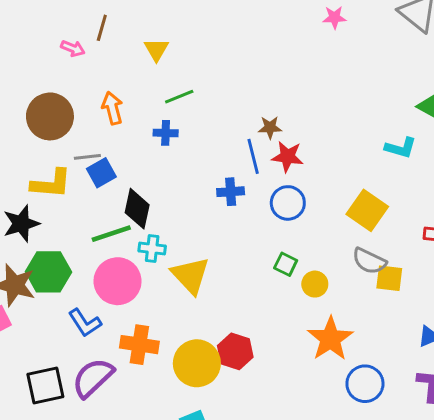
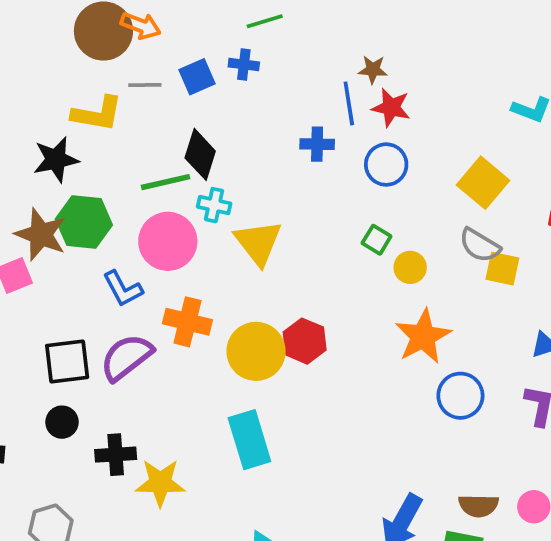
orange arrow: (112, 108) -> (141, 26), moved, turned 120
blue square: (101, 173) -> (197, 77), moved

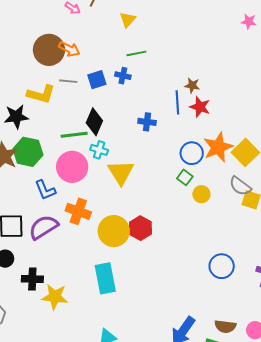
blue cross: (317, 144) -> (147, 122), moved
blue circle: (386, 165) -> (192, 153), moved
orange star: (423, 336) -> (218, 147), moved

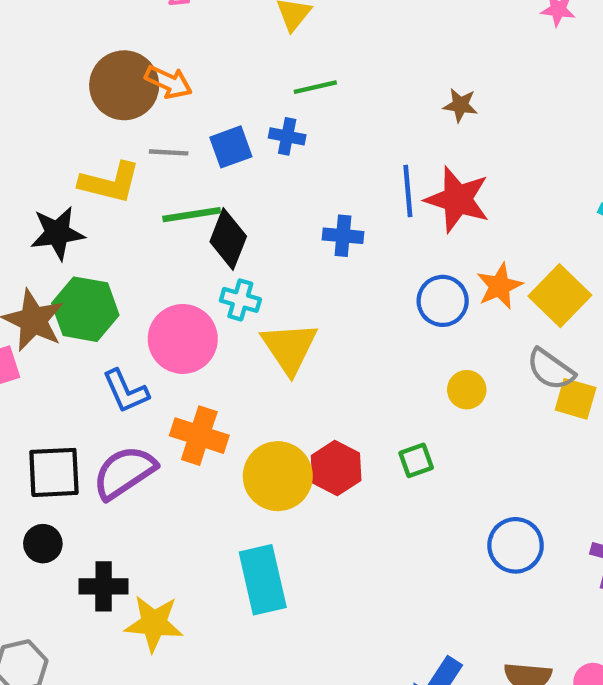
brown star: (192, 85) -> (460, 105), moved
red star: (200, 107) -> (457, 199), size x1.4
green line: (74, 135) -> (192, 215), moved
orange star: (218, 147) -> (499, 286), size x0.7
green square: (185, 177) -> (416, 460), moved, turned 35

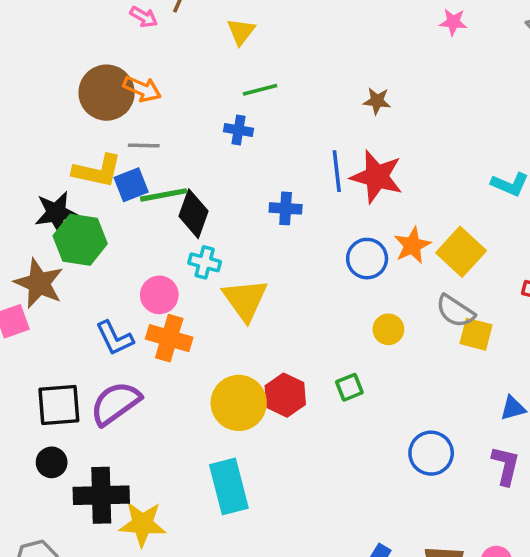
blue square: (231, 147) -> (131, 185), moved
green hexagon: (85, 309) -> (80, 240), moved
pink circle: (183, 339) -> (159, 295), size x0.7
orange cross: (199, 436) -> (169, 338), moved
black cross: (104, 586) -> (101, 495), size x1.4

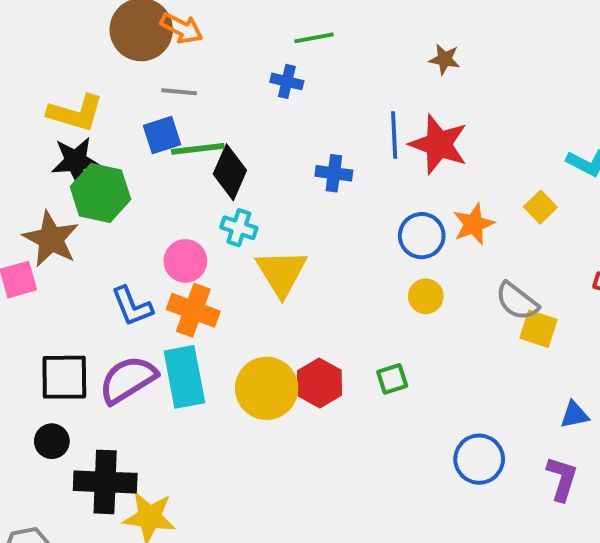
yellow L-shape: (97, 171) -> (76, 113), moved
yellow square: (461, 252) -> (540, 207), moved, size x0.6
yellow circle: (388, 329) -> (426, 296), moved
cyan rectangle: (229, 486) -> (184, 377), moved

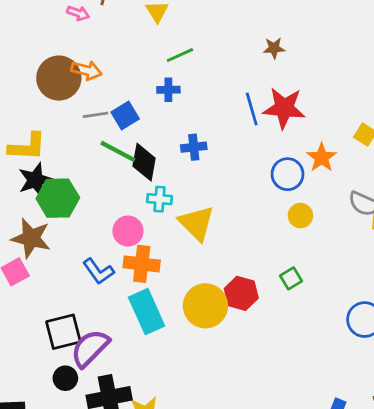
blue square: (162, 135) -> (125, 116), moved
green line: (198, 149) -> (118, 151), turned 48
blue cross: (334, 173) -> (194, 147), moved
purple semicircle: (128, 380) -> (90, 348), moved

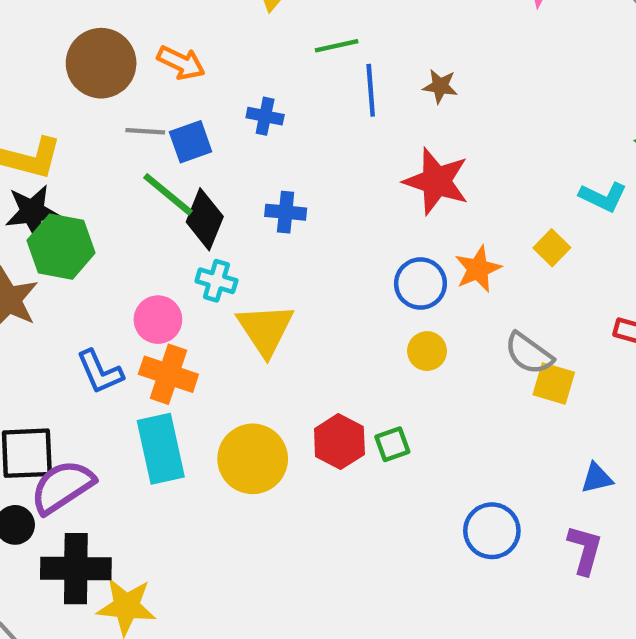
green line: (180, 55) -> (337, 46), moved
orange arrow: (87, 70) -> (181, 63), moved
blue line: (252, 109) -> (371, 90), moved
red hexagon: (241, 293) -> (339, 442), moved

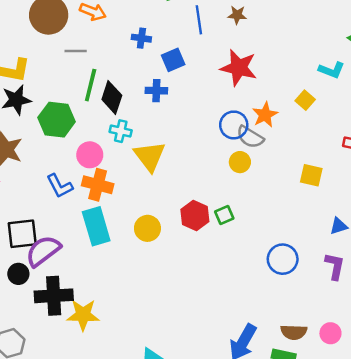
blue square: (191, 142) -> (173, 60), moved
green line: (168, 194) -> (91, 85), turned 68
green hexagon: (61, 247) -> (57, 120), moved
gray semicircle: (529, 354) -> (250, 137), moved
yellow circle: (253, 459) -> (147, 228), size x0.7

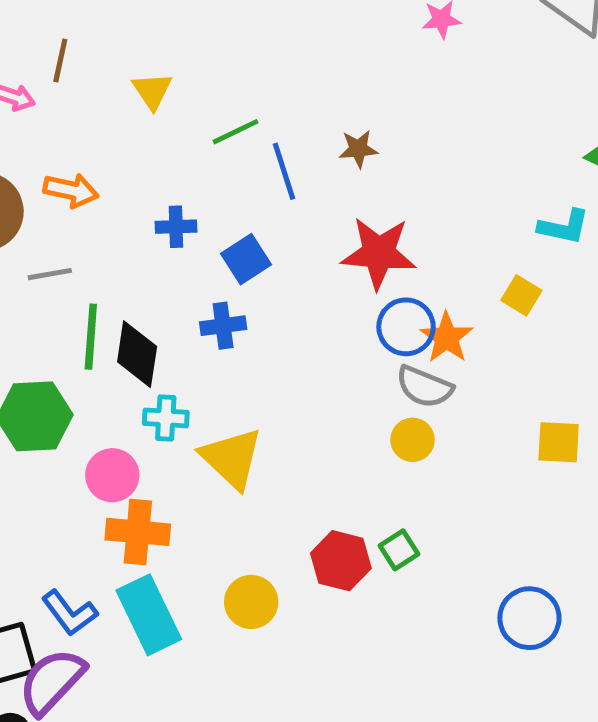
blue circle: (234, 125) -> (406, 327), moved
blue L-shape: (60, 186) -> (69, 613), moved

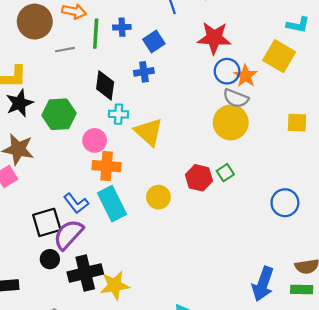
yellow square: (521, 295) -> (279, 56), size x1.8
green line: (91, 337) -> (96, 34), moved
yellow circle: (413, 440) -> (231, 122), size x1.8

